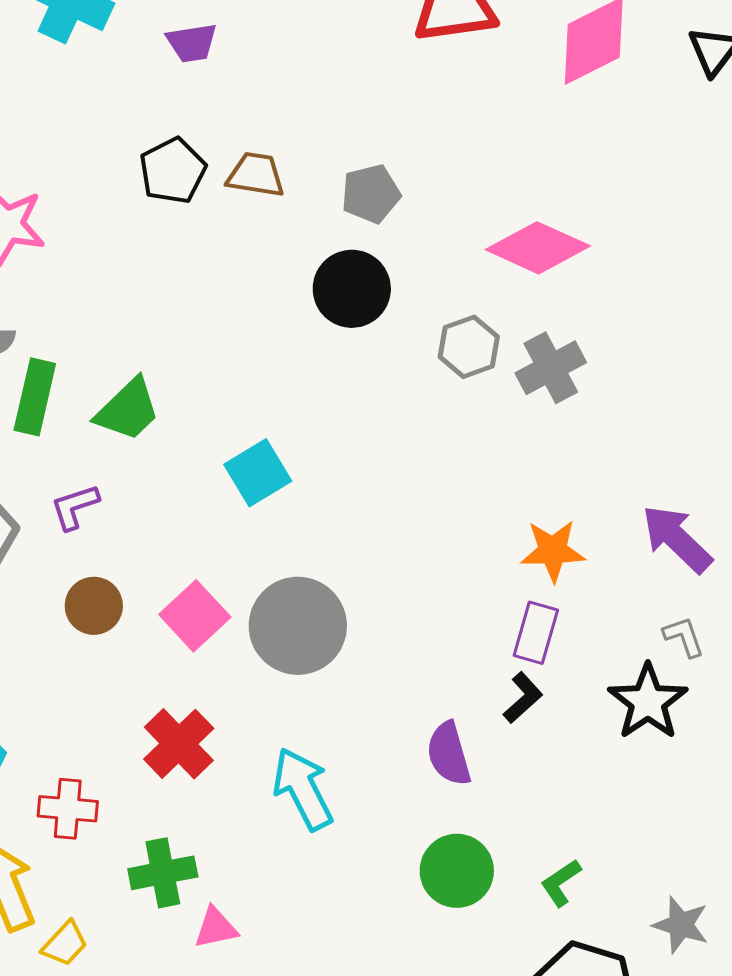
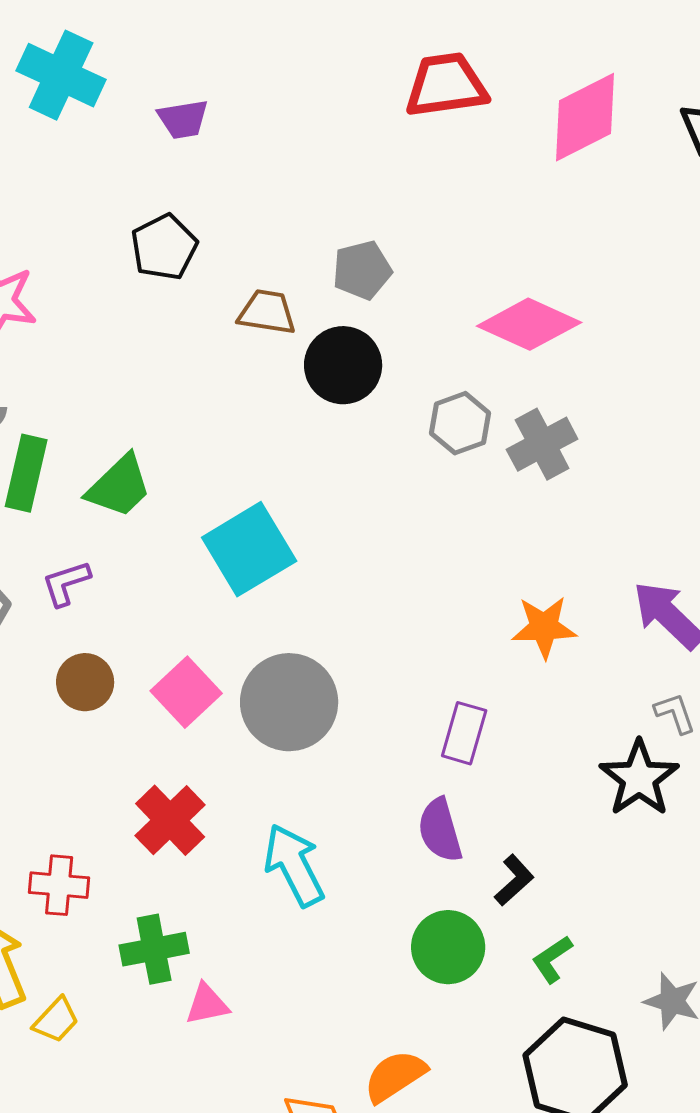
brown trapezoid: (256, 175) -> (267, 312), moved
cyan square: (258, 473) -> (249, 549), size x1.4
purple rectangle: (536, 633) -> (464, 733), moved
black L-shape: (523, 698) -> (514, 880), moved

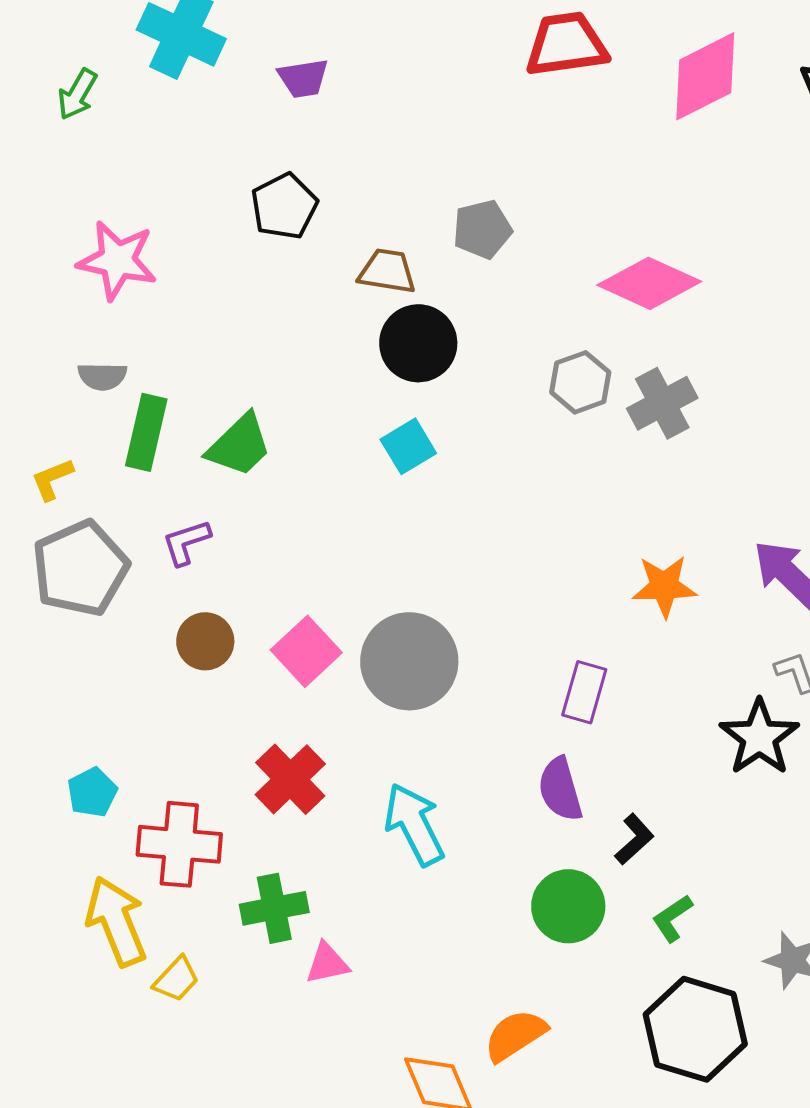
black circle: (343, 365) -> (418, 343), moved
cyan square: (249, 549) -> (408, 446), moved, size x0.6
red cross: (59, 885) -> (179, 844), size x1.4

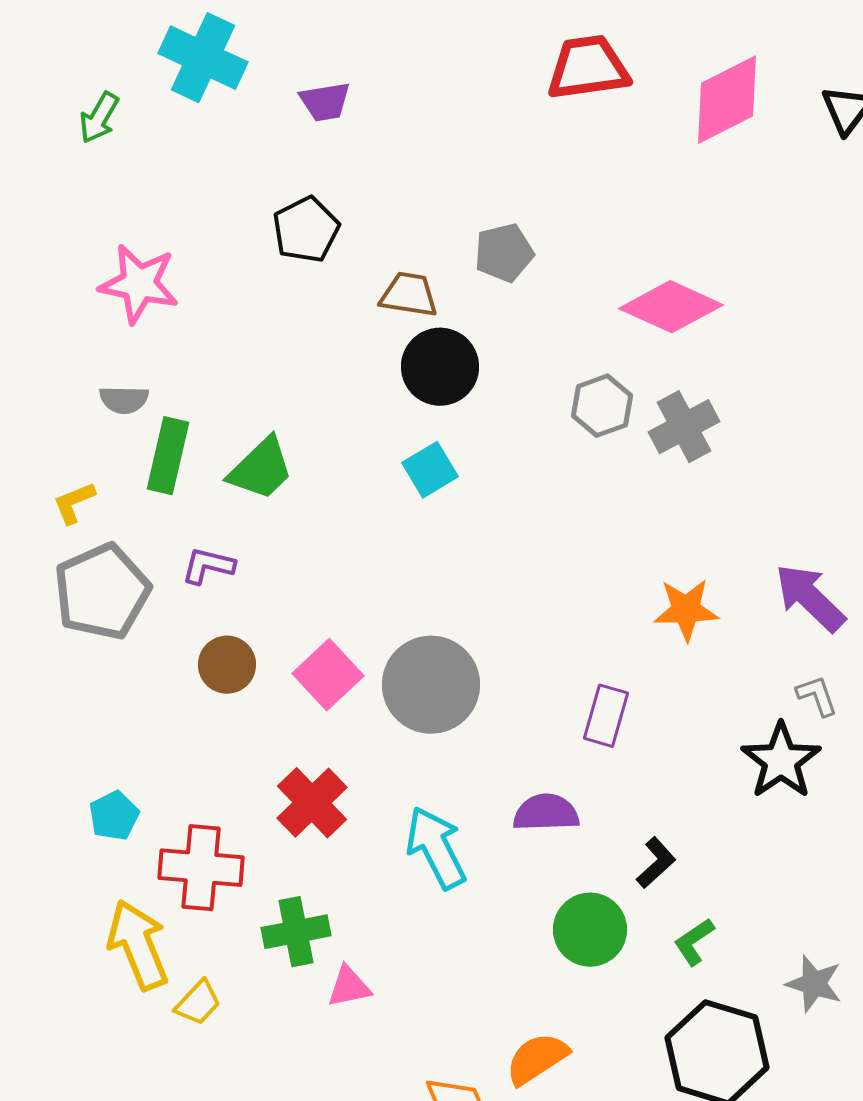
purple L-shape: (186, 542) -> (208, 566), turned 32
purple semicircle: (560, 789) -> (546, 813), moved, turned 104

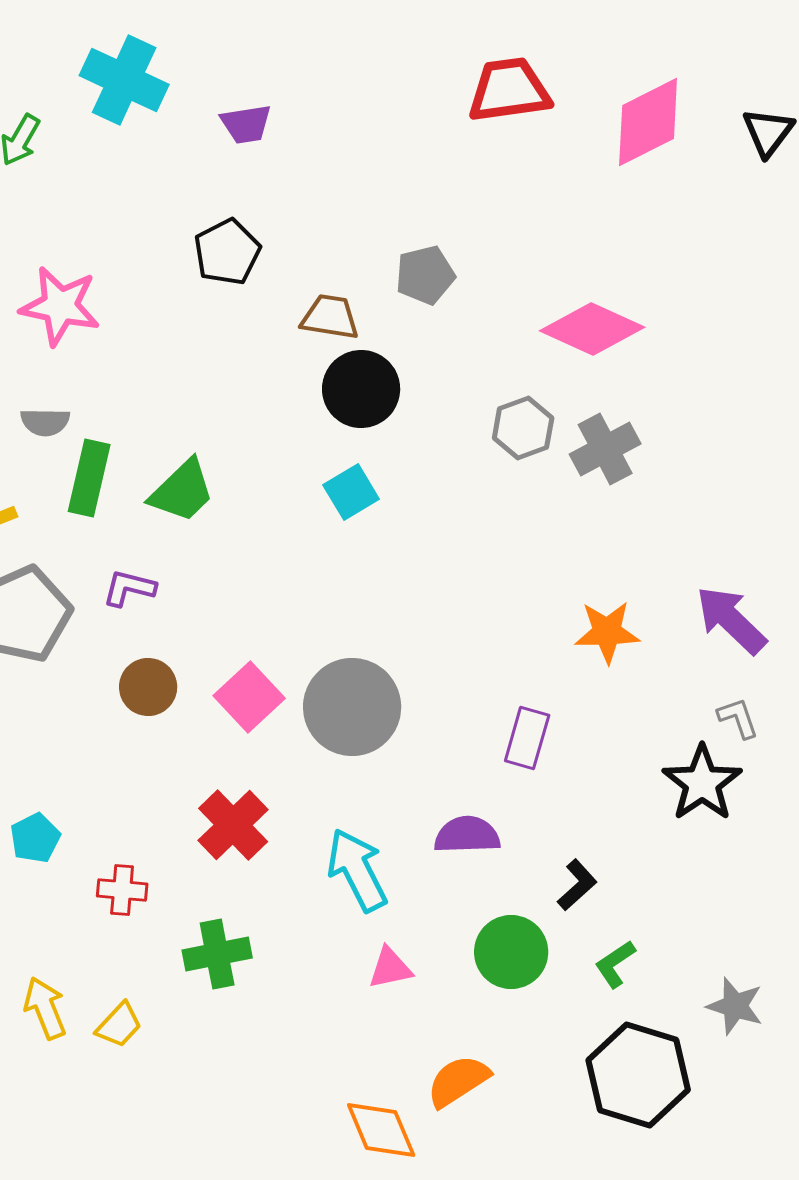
red cross: (201, 868) -> (122, 890), size x0.6
yellow arrow: (138, 945) -> (45, 1008), moved, size x0.7
pink triangle: (349, 987) -> (390, 968), moved

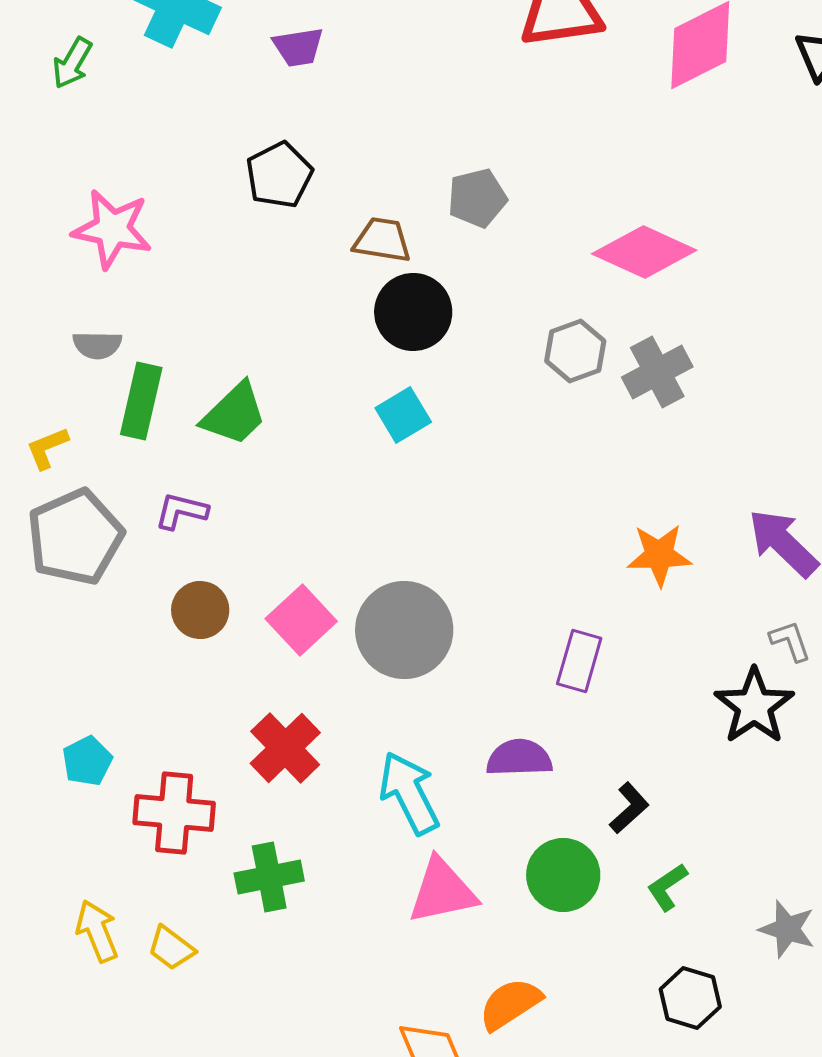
red cross: (122, 890) -> (174, 813), size x1.6
pink triangle: (390, 968) -> (442, 891), size x1.6
yellow trapezoid: (119, 1025) -> (171, 948), turned 84
black hexagon: (638, 1075) -> (690, 998), size x0.6

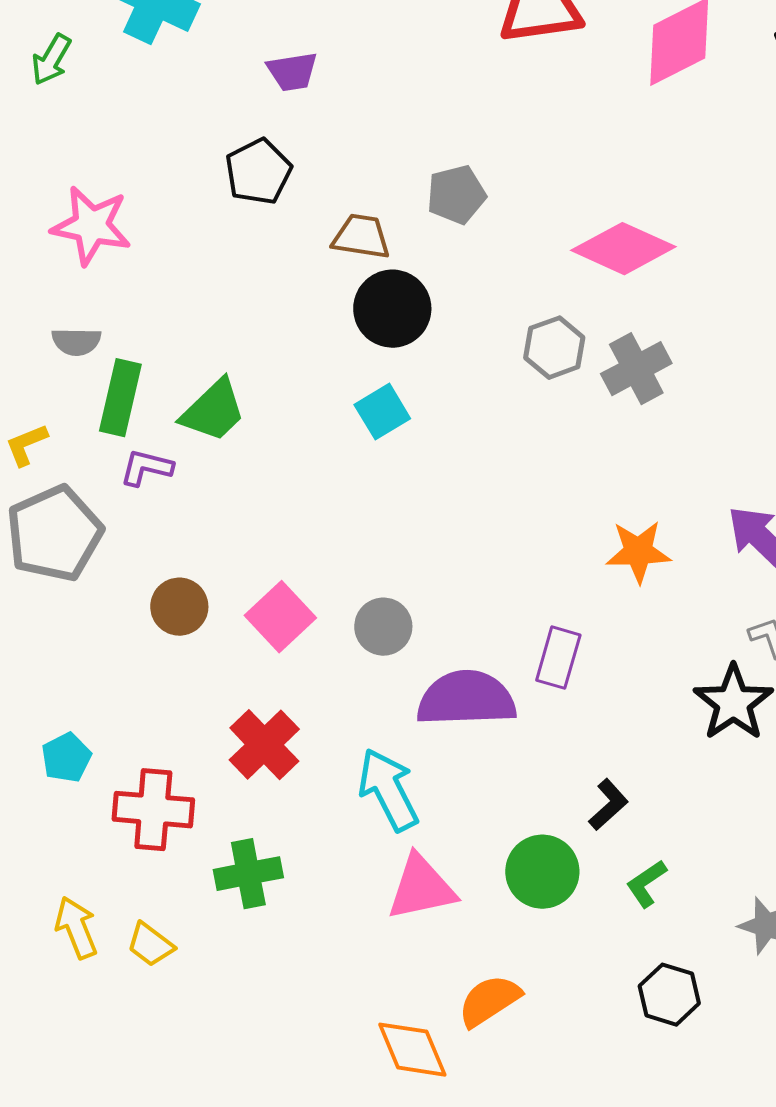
purple trapezoid: (298, 47) -> (292, 72), moved
purple L-shape: (181, 511) -> (146, 468), moved
gray circle: (404, 630) -> (383, 627), size x0.6
purple semicircle: (519, 758) -> (466, 699), moved, size x1.5

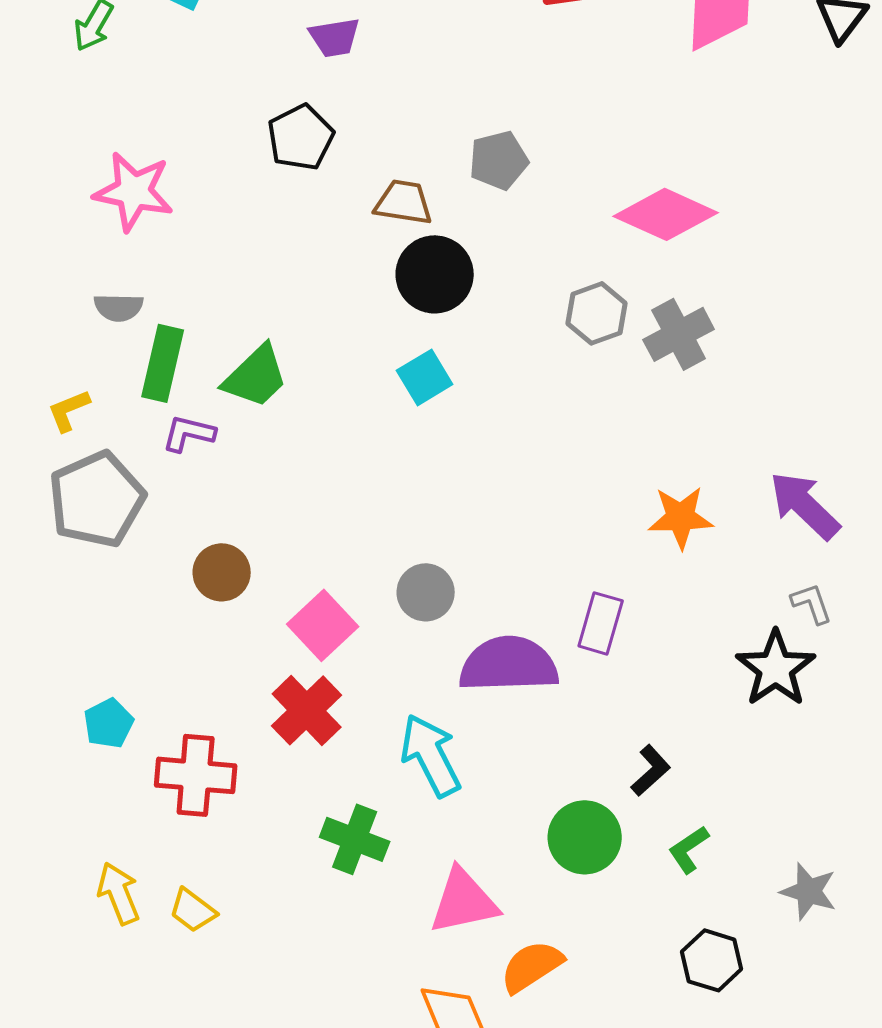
pink square: (280, 617) -> (323, 625), moved
green cross: (248, 874) -> (355, 839), moved, turned 32
pink triangle: (421, 888) -> (464, 901), moved

